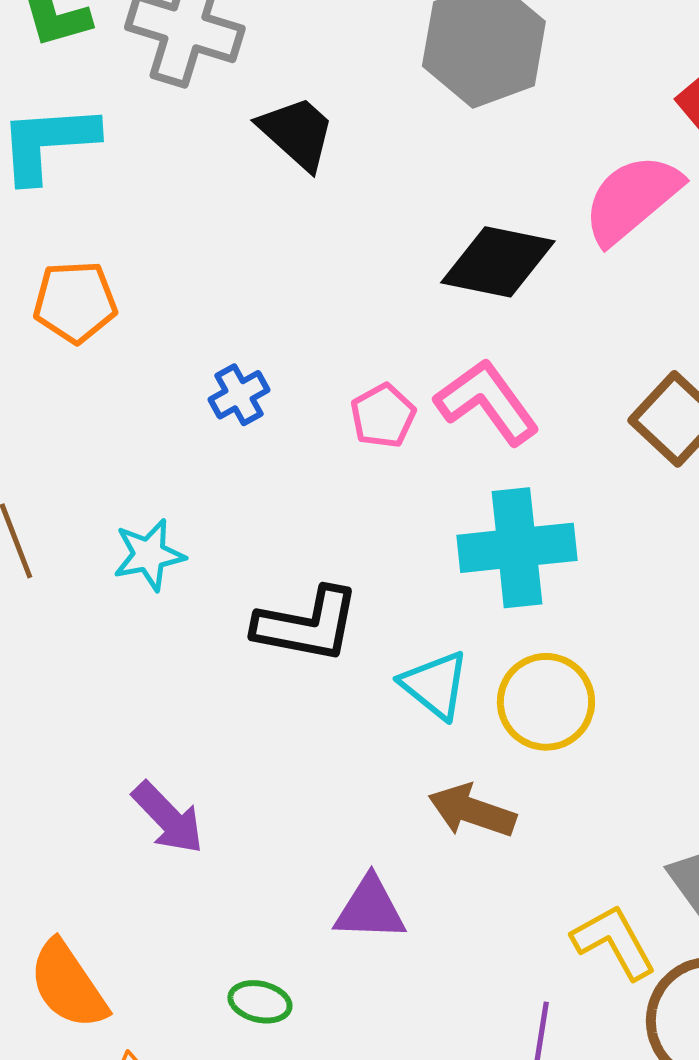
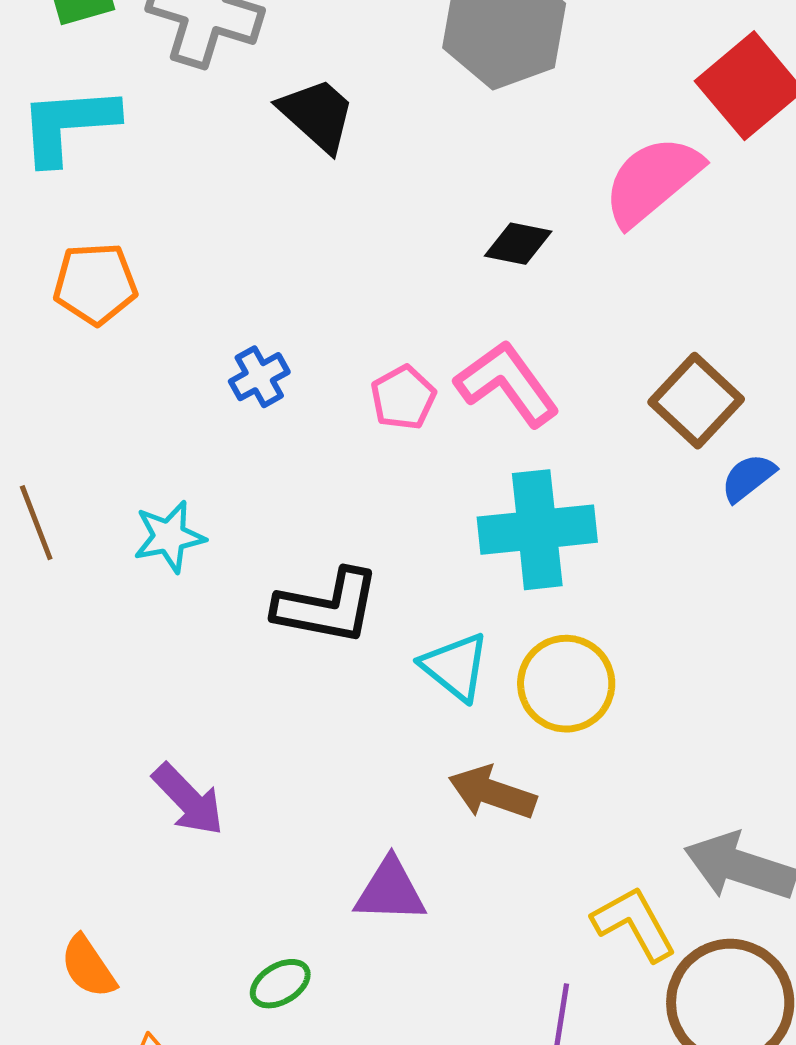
black diamond: (498, 262) -> (518, 244), size x0.6
orange semicircle: (68, 985) -> (88, 967), size x0.7
green ellipse: (260, 1002) -> (280, 984), turned -44

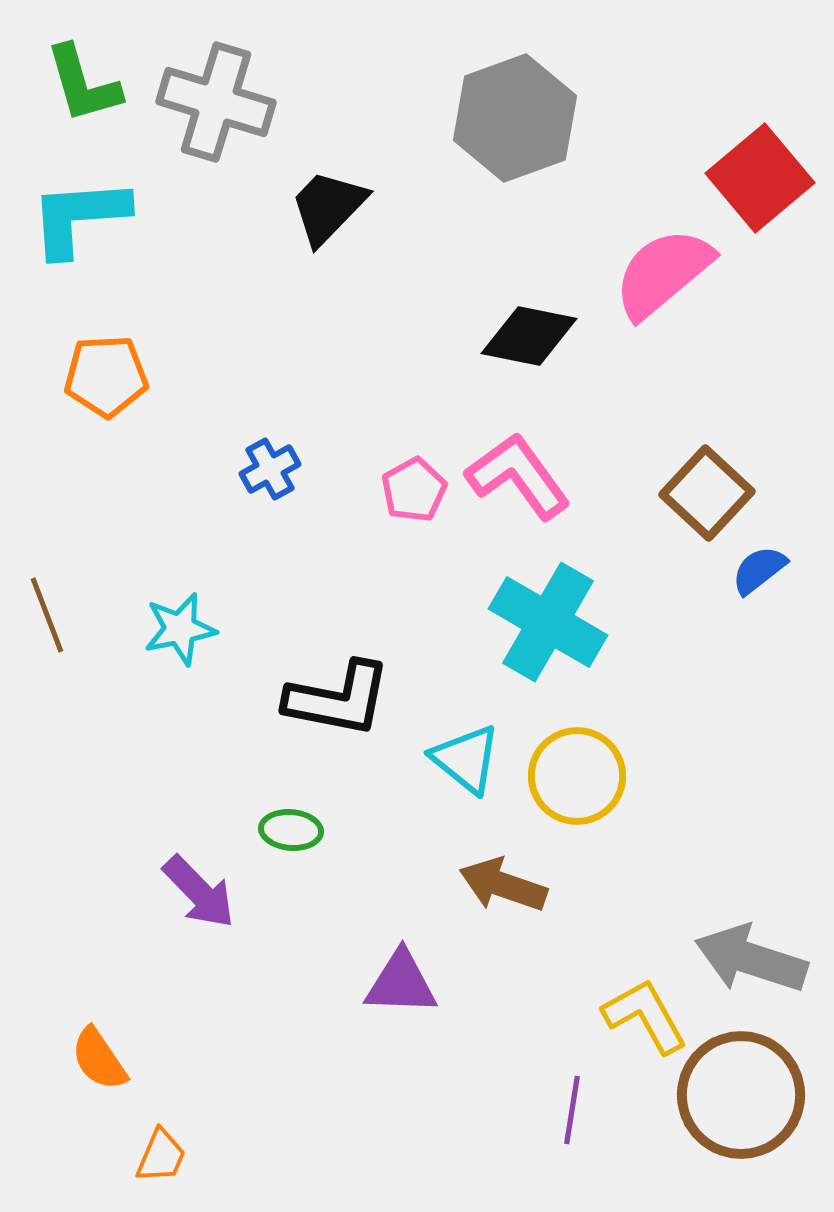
black trapezoid: (317, 115) -> (328, 207), turned -88
black diamond: (518, 244) -> (529, 336), size x1.4
cyan cross: (537, 530) -> (548, 622), turned 36
green ellipse: (280, 984) -> (291, 830), moved, turned 36

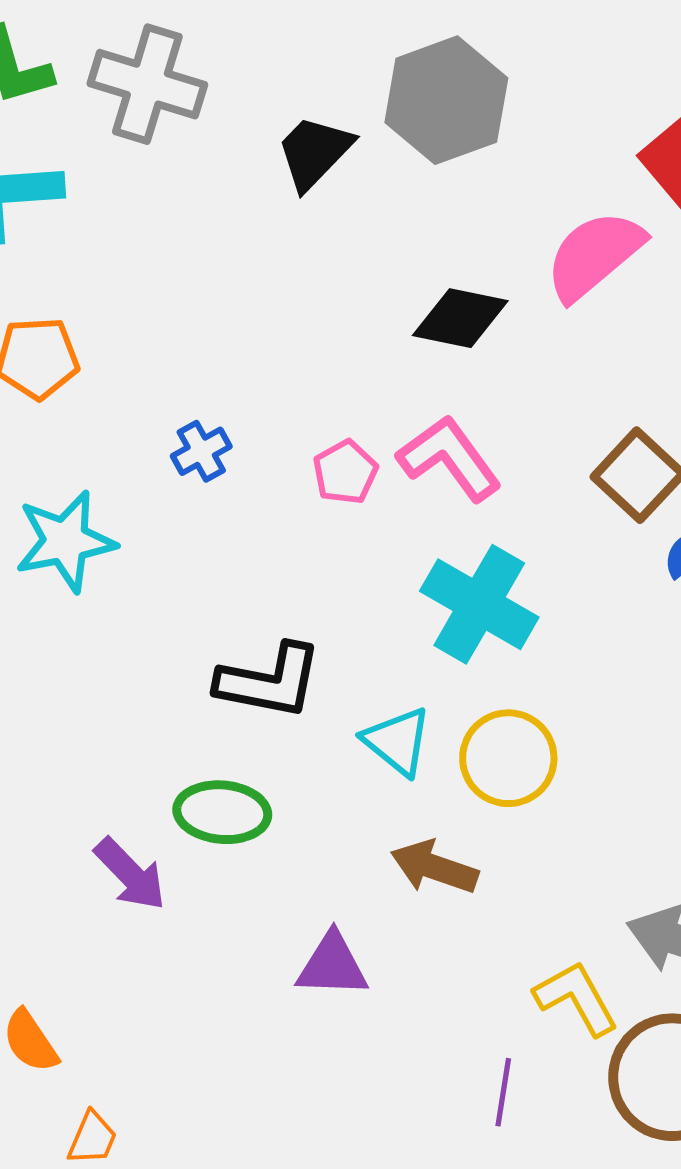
black trapezoid: (328, 207) -> (314, 152), moved
cyan star: (180, 629) -> (65, 541), moved, size x1.4
green ellipse: (291, 830) -> (222, 812), size x1.5

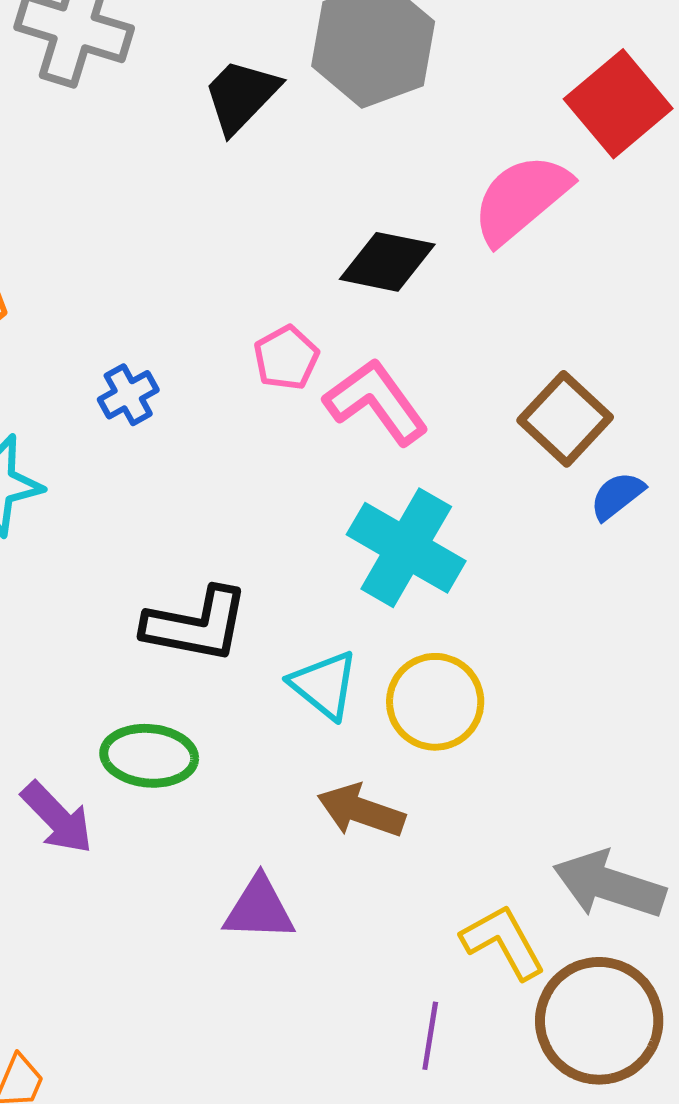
pink pentagon: (345, 472) -> (286, 358), moved

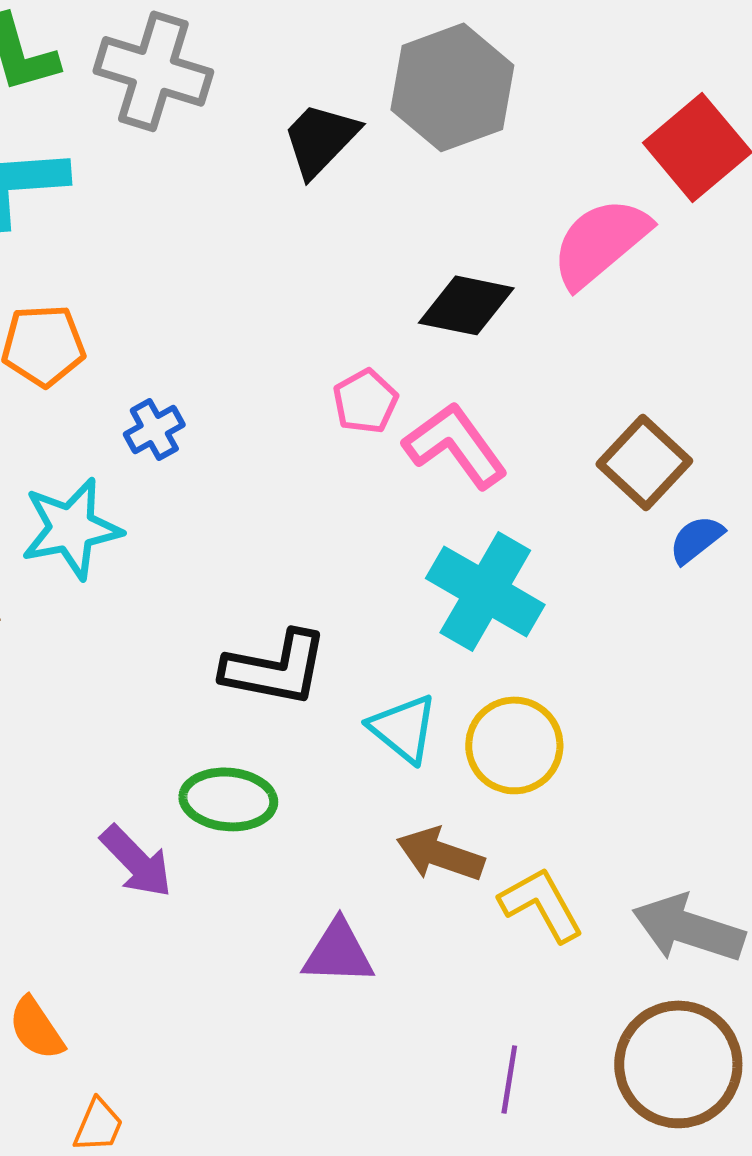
blue cross: (128, 395) -> (154, 429), moved
yellow L-shape: (503, 942) -> (541, 904), moved

